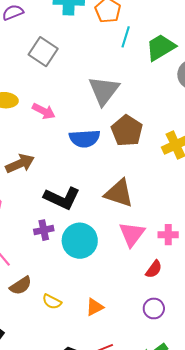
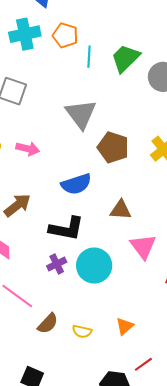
blue semicircle: (85, 138) -> (76, 184), moved
brown triangle: (119, 193) -> (121, 210), size x0.7

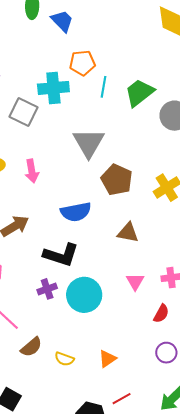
cyan cross: (25, 34) -> (53, 88), moved
orange pentagon: (65, 35) -> (82, 63), turned -30
pink arrow: (28, 149) -> (32, 171), turned 60
brown triangle: (121, 210) -> (128, 233), moved
pink triangle: (143, 246) -> (135, 282), size x0.7

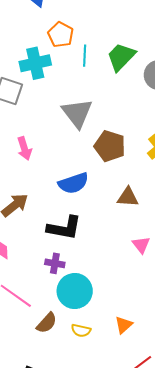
orange pentagon: (82, 63) -> (61, 35), turned -30
purple cross: (47, 289) -> (55, 263), turned 36
cyan circle: (84, 295) -> (75, 291), moved

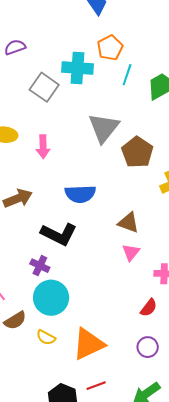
brown pentagon: (110, 146) -> (137, 152), moved
pink triangle: (141, 245) -> (131, 252), moved
orange triangle: (124, 325) -> (88, 344), size x1.8

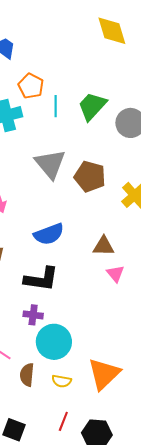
brown semicircle: (15, 320) -> (27, 375), turned 145
red line: (96, 386) -> (63, 421), moved, turned -30

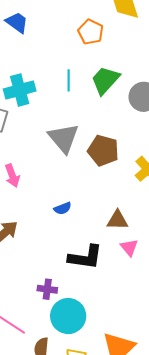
orange pentagon: (31, 86) -> (91, 32), moved
blue semicircle: (49, 234) -> (63, 208), size x0.6
black L-shape: (41, 279) -> (85, 257), moved

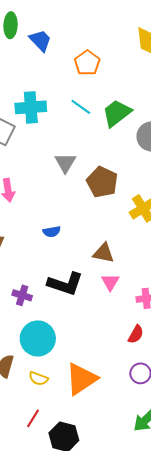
orange pentagon: (91, 32) -> (87, 63), moved
cyan line: (69, 80) -> (81, 107), turned -65
gray triangle: (64, 138) -> (65, 163), size x0.7
purple cross: (47, 289) -> (22, 295), moved

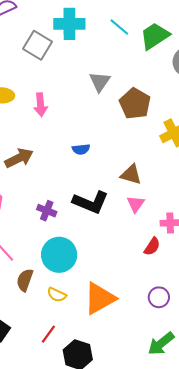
red semicircle: (136, 334) -> (152, 247), moved

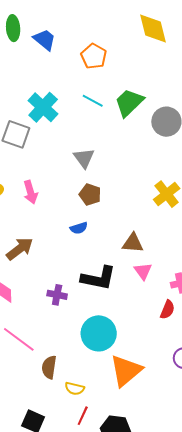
cyan cross: (69, 24) -> (43, 107), turned -36
brown pentagon: (135, 104) -> (90, 195), moved, size x0.7
cyan circle: (59, 255) -> (99, 333), moved
yellow semicircle: (57, 295) -> (75, 388), moved

